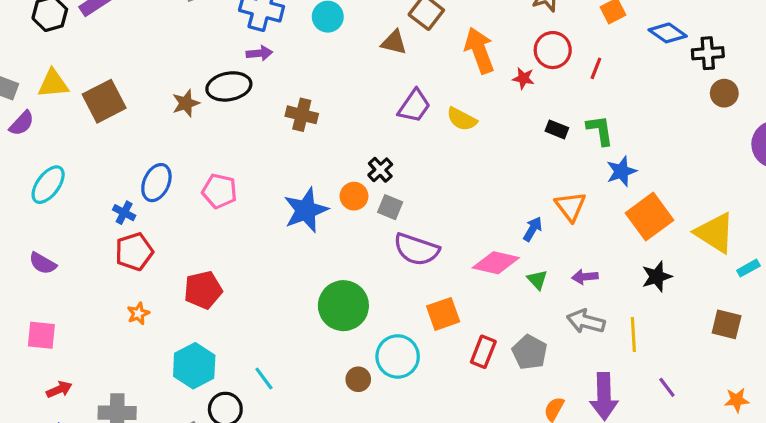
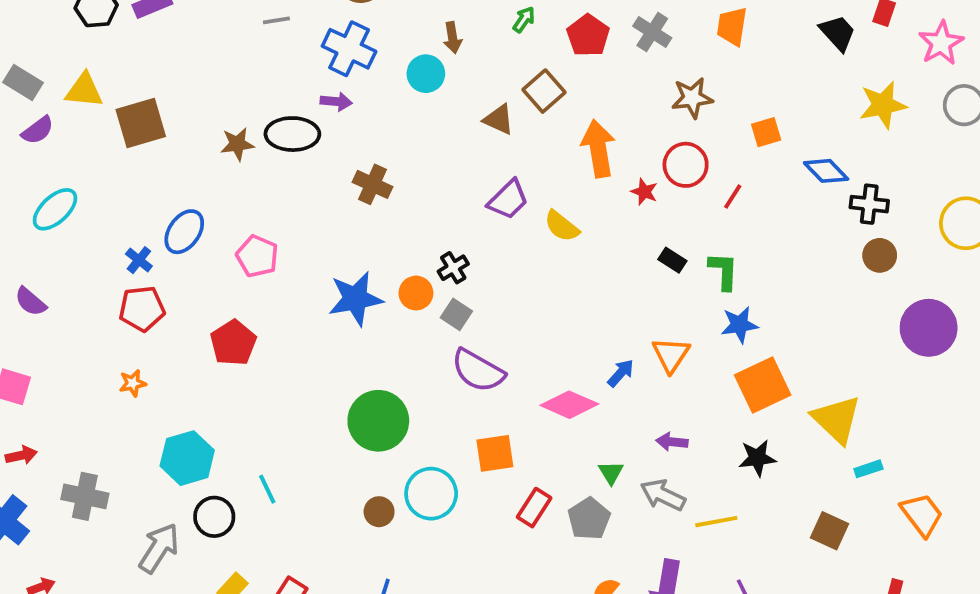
green triangle: (537, 280) -> (611, 473), moved
red pentagon: (203, 290) -> (233, 343), moved, turned -30
yellow line: (633, 335) -> (716, 522), turned 72

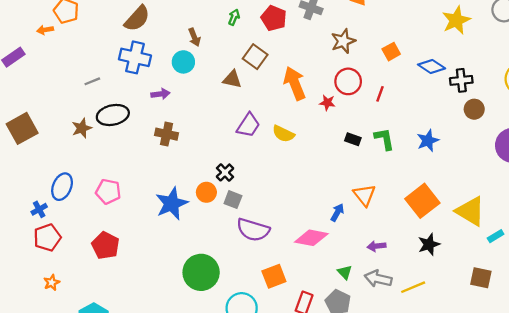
gray line: (276, 20) -> (92, 81), moved
purple arrow: (336, 102) -> (160, 94), moved
blue cross: (139, 260) -> (39, 209), turned 35
blue star: (739, 325) -> (428, 141), moved

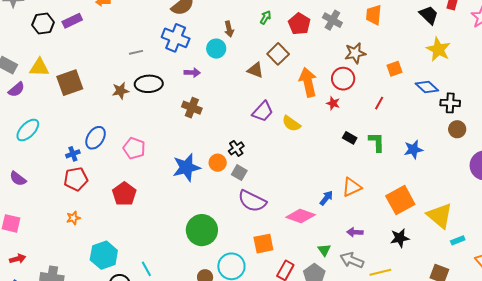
yellow star: (456, 20) -> (438, 49), moved, turned -30
red circle: (348, 81) -> (343, 79), moved
orange triangle: (364, 195) -> (352, 187), turned 35

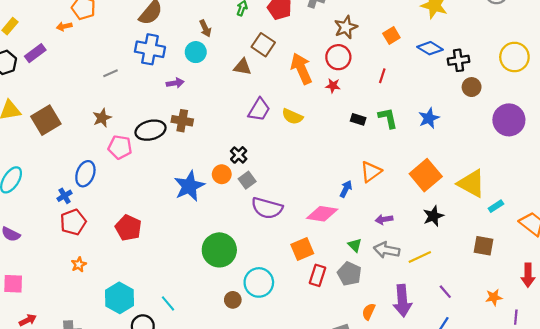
black ellipse: (149, 84) -> (151, 130), moved
pink pentagon: (134, 148) -> (120, 147), moved
gray square: (239, 173) -> (247, 180), turned 35
orange square: (263, 244) -> (302, 249), moved

